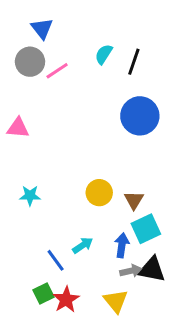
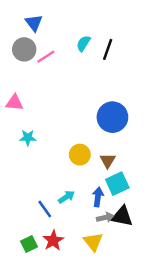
blue circle: (140, 116) -> (112, 117), moved
cyan star: (30, 196) -> (28, 138), moved
green square: (44, 293) -> (29, 244), moved

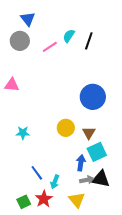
pink line: (46, 57) -> (50, 47), moved
cyan star: (28, 138) -> (23, 133), moved
cyan arrow: (67, 197) -> (55, 182), moved, turned 144

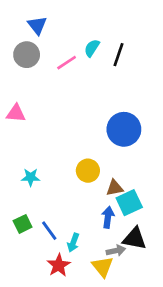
brown triangle: (89, 133) -> (115, 188), moved, turned 48
gray arrow: (87, 180) -> (116, 251), moved
green square: (24, 202) -> (23, 224), moved

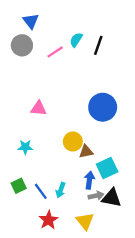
pink triangle: (16, 113) -> (39, 108), moved
brown triangle: (115, 188) -> (86, 151), moved
cyan arrow: (73, 243) -> (61, 190), moved
gray arrow: (116, 251) -> (96, 196), moved

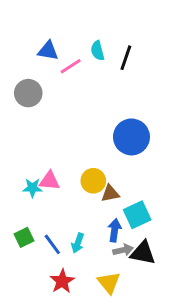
blue triangle: (31, 21) -> (48, 51), moved, turned -42
cyan semicircle: (76, 40) -> (98, 51), turned -48
gray circle: (22, 45) -> (28, 93), moved
pink triangle: (39, 108) -> (49, 181), moved

